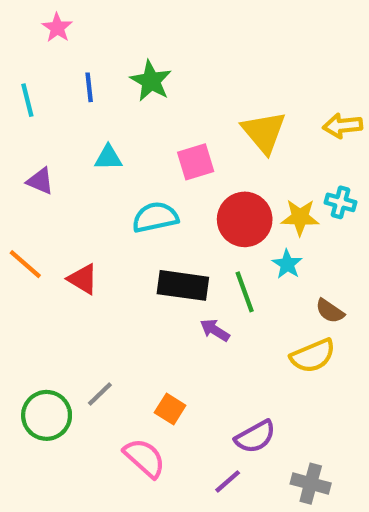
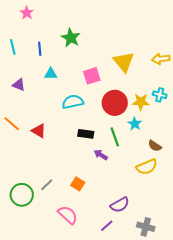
blue line: (89, 87) -> (40, 49), moved
black rectangle: (183, 285) -> (86, 134), size x0.7
orange square: (170, 409) -> (78, 184), moved

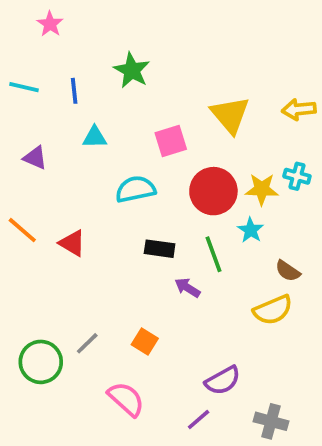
cyan line: (13, 47) -> (24, 87), turned -63

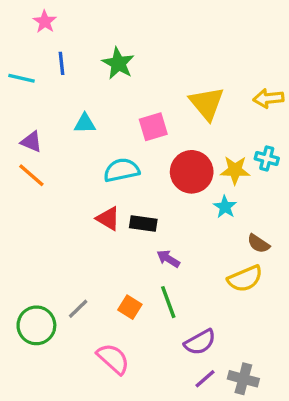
blue line: (74, 91) -> (61, 63), moved
orange line: (22, 230) -> (31, 175), moved
red triangle: (72, 243) -> (108, 219), moved
green line: (213, 254) -> (168, 302), moved
purple line: (199, 419) -> (205, 379), moved

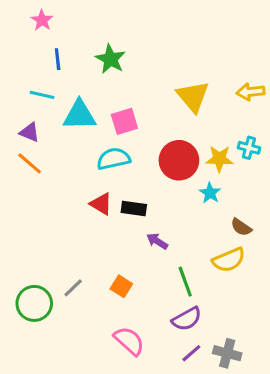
cyan line: (21, 78) -> (42, 95), moved
cyan triangle: (85, 123) -> (79, 115), size x1.6
pink square: (153, 127) -> (124, 121), moved
green line: (168, 302) -> (185, 282), moved
pink semicircle: (113, 359) -> (129, 341), moved

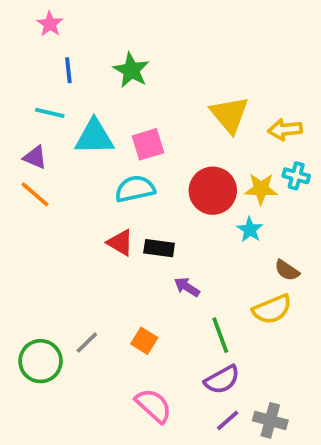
yellow arrow: (251, 92) -> (285, 130), moved

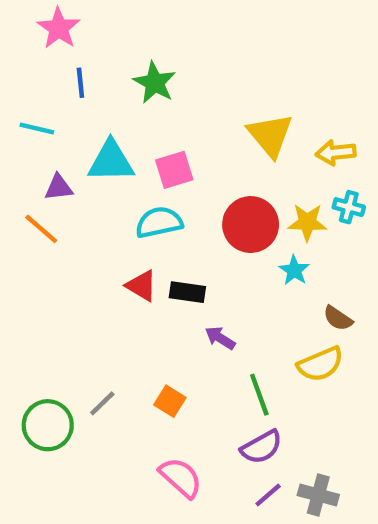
pink star: (50, 24) -> (59, 28), size x1.4
cyan line: (50, 113) -> (37, 129), moved
purple triangle: (35, 157) -> (59, 187), moved, turned -30

